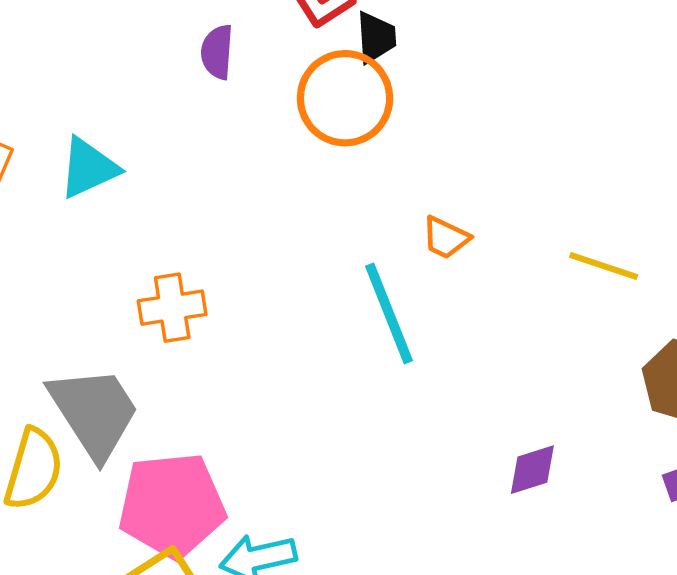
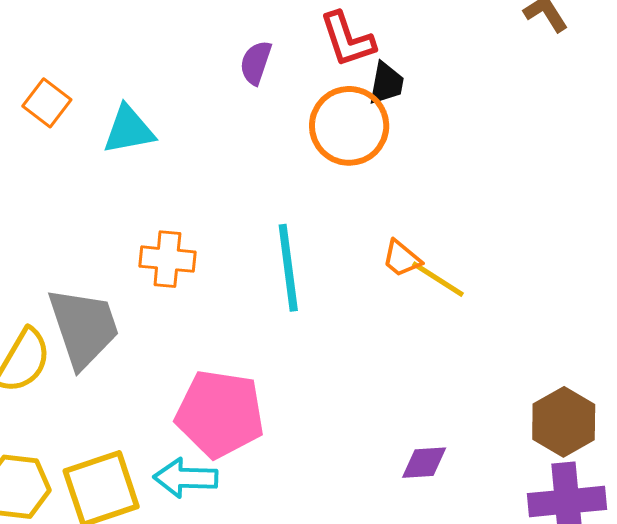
yellow line: (604, 266) -> (438, 279), moved
cyan line: (389, 313) -> (288, 268), moved
pink pentagon: (172, 505) -> (220, 414), moved

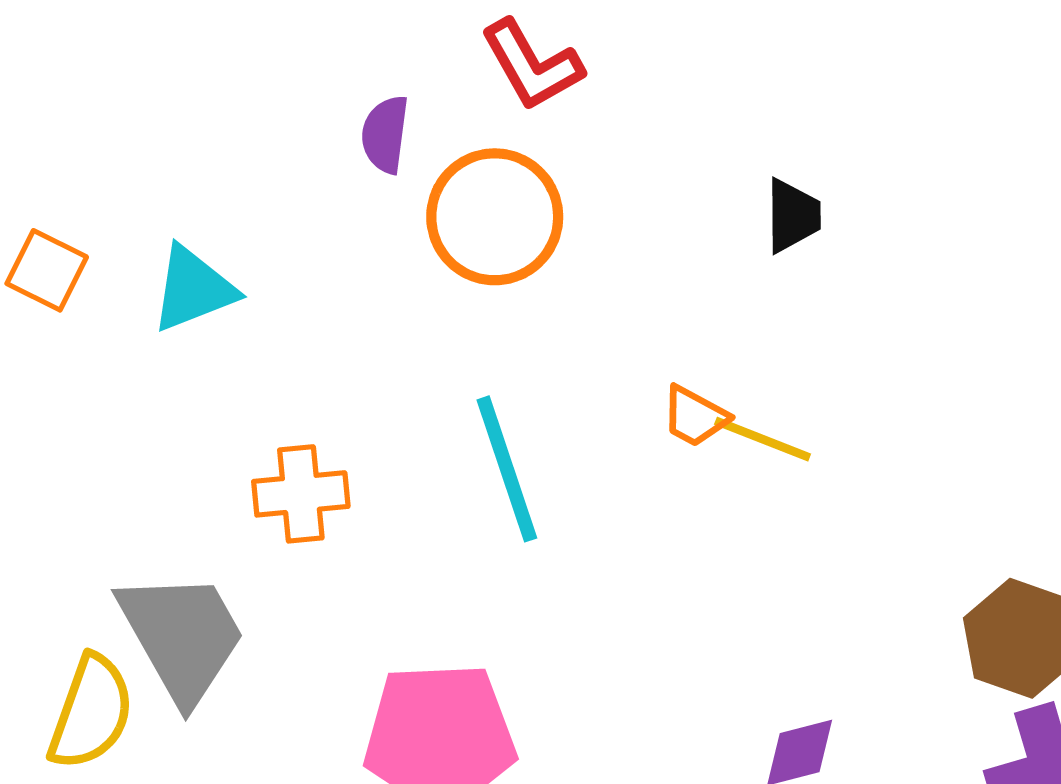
black trapezoid: (386, 83) -> (793, 216), moved
orange circle: (349, 126) -> (495, 217), moved

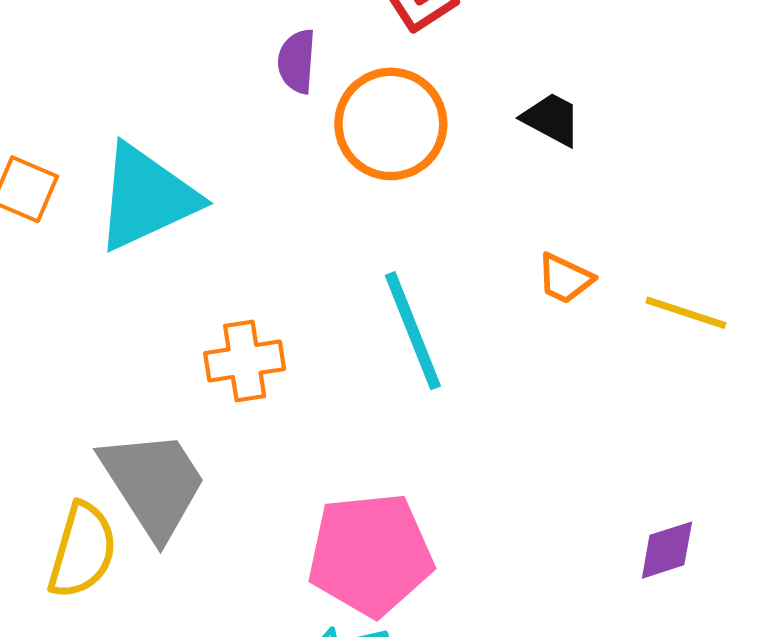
black trapezoid: (793, 216) -> (552, 119), moved, turned -58
cyan triangle: (193, 289) -> (146, 198), size x1.5
yellow line: (763, 439) -> (686, 313), moved

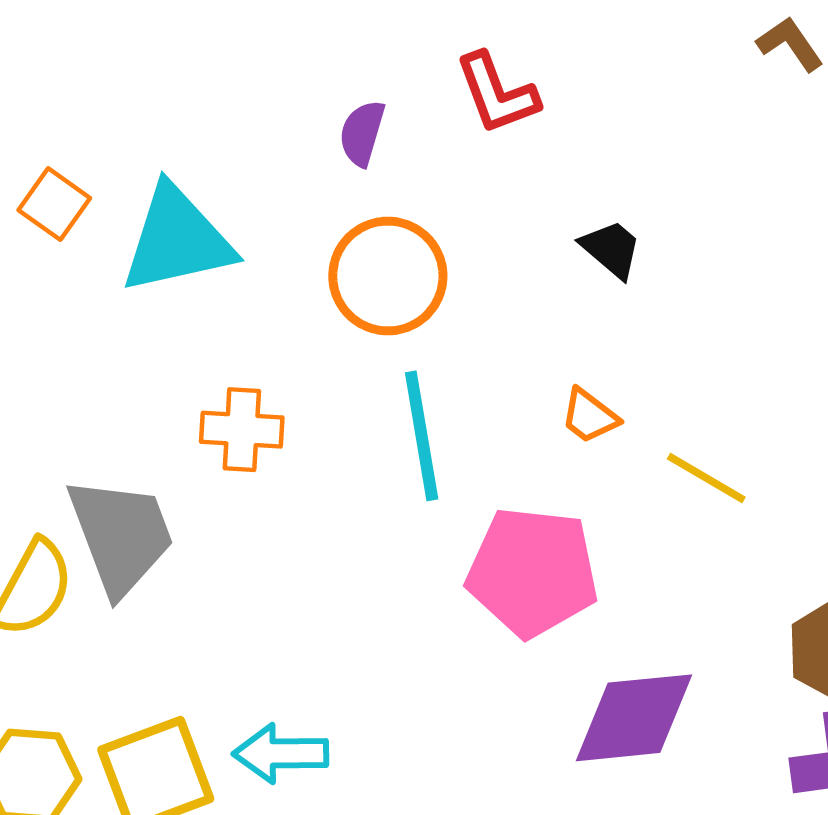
orange circle: (391, 124) -> (388, 276), moved
purple diamond: (667, 550) -> (634, 718), size x1.8
pink pentagon: (370, 555) -> (533, 572), moved

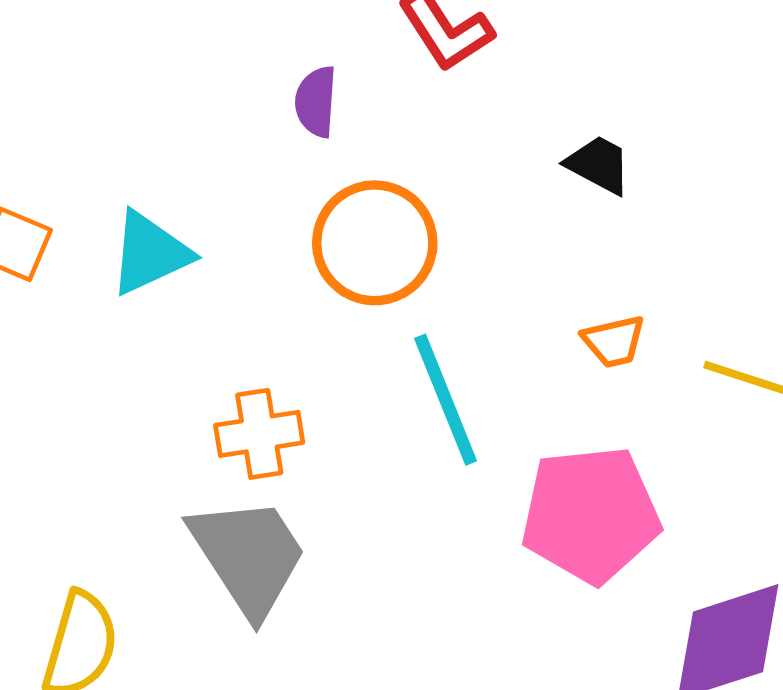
cyan triangle: (177, 240) -> (150, 253), size x0.7
orange trapezoid: (589, 416) -> (614, 341), turned -38
gray trapezoid: (121, 536) -> (248, 556), moved

